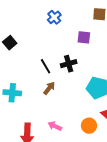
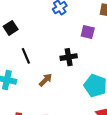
black line: (46, 66) -> (26, 56), moved

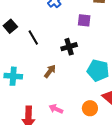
black line: (26, 56) -> (33, 37), moved

